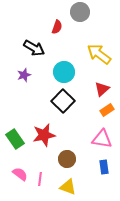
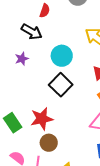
red semicircle: (57, 27) -> (45, 11), moved
brown circle: (67, 159) -> (49, 143), moved

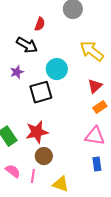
black square: (61, 85) -> (41, 92), moved, turned 30

